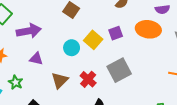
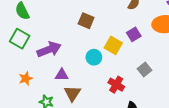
gray square: (119, 70) -> (144, 70), size x0.6
brown triangle: (60, 80) -> (72, 93), moved

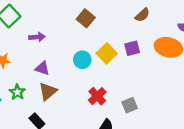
purple arrow: (49, 49) -> (37, 37), size x0.6
gray square: (144, 70) -> (130, 105), moved

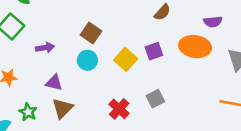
brown square: (86, 18) -> (91, 33), moved
cyan circle: (82, 60) -> (87, 60), moved
gray square: (130, 105) -> (155, 99), moved

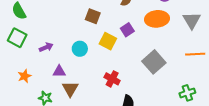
brown square: (91, 33) -> (93, 16), moved
gray square: (155, 99) -> (154, 62), moved, size x1.6

